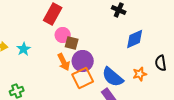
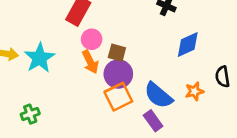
brown square: (72, 43) -> (117, 53), moved
cyan star: (24, 49) -> (40, 58), size x1.6
orange arrow: (64, 62) -> (90, 62), moved

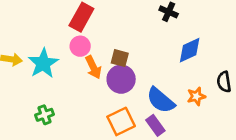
pink circle: (92, 39) -> (80, 46), moved
orange square: (118, 97) -> (121, 121), moved
green cross: (30, 114) -> (44, 115), moved

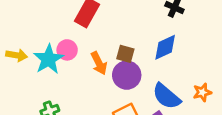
pink circle: (80, 46) -> (67, 50), moved
blue diamond: (190, 50) -> (165, 47), moved

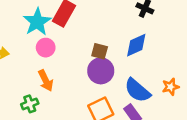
cyan star: (49, 59) -> (37, 22), moved
orange arrow: (99, 63) -> (46, 81), moved

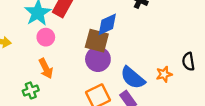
blue diamond: (136, 45) -> (107, 24), moved
brown square: (100, 51) -> (97, 41), size x1.5

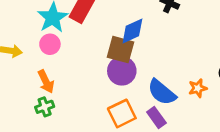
pink circle: (46, 37) -> (50, 44), moved
orange arrow: (46, 68) -> (46, 82), moved

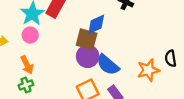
orange star: (198, 88) -> (148, 70), size x1.5
blue semicircle: (162, 92) -> (108, 65), moved

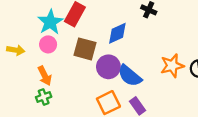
brown square: (87, 39) -> (85, 49), moved
orange star: (148, 70) -> (172, 66), moved

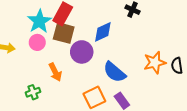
brown square: (85, 49) -> (64, 33), moved
purple circle: (108, 67) -> (82, 52), moved
orange arrow: (45, 76) -> (55, 72), moved

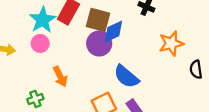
brown square: (64, 33) -> (98, 20), moved
purple circle: (82, 52) -> (99, 43), moved
orange star: (155, 63) -> (171, 43), moved

